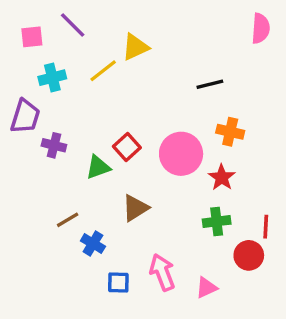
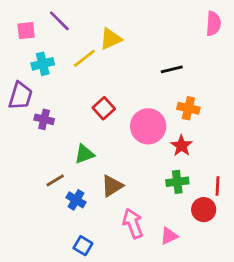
red square: (127, 147) -> (104, 108), moved
green triangle: (98, 167) -> (84, 154), moved
brown triangle: (135, 208) -> (112, 186), moved
blue square: (118, 282) -> (83, 246), moved, turned 30

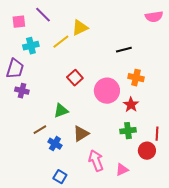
pink semicircle: (213, 24) -> (154, 17), turned 78
purple cross: (44, 119) -> (22, 91), moved

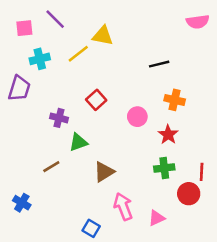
yellow triangle: (80, 28) -> (103, 36), turned 36
purple cross: (22, 91) -> (59, 118), moved
pink circle: (107, 91) -> (137, 117), size x0.6
blue cross: (55, 144) -> (22, 203), moved
blue square: (60, 177) -> (91, 228), moved

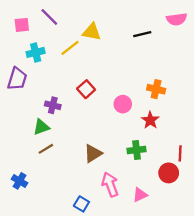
black line: (159, 64) -> (142, 34), moved
green triangle: (78, 142) -> (41, 127), moved
green cross: (164, 168) -> (137, 150), moved

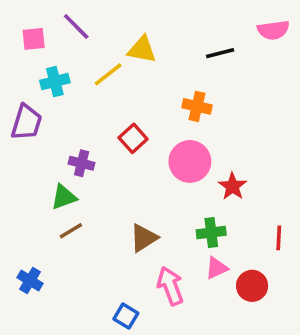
orange cross: (156, 89) -> (197, 106), moved
pink circle: (123, 104) -> (190, 161), size x1.5
red circle: (169, 173) -> (252, 286), moved
pink triangle: (140, 195) -> (217, 268), moved

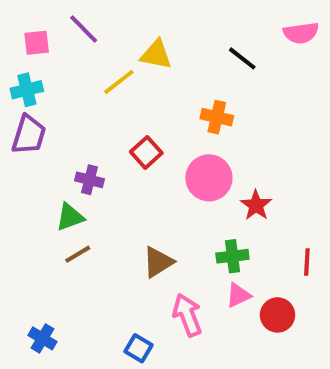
black line: (220, 53) -> (242, 58), turned 52
cyan cross: (55, 82) -> (27, 90), moved
blue cross: (30, 280) -> (43, 338), moved

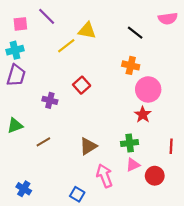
orange cross: (217, 117) -> (131, 65), moved
pink circle: (209, 178) -> (148, 89), moved
green triangle: (70, 217) -> (15, 125), moved

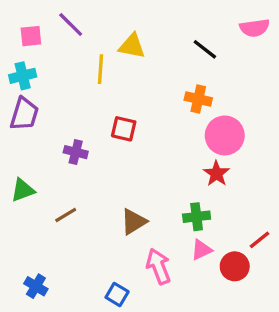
yellow line: (66, 46) -> (100, 69), turned -48
red square: (82, 85) -> (124, 129), turned -35
red line: (171, 146) -> (260, 240), moved, turned 48

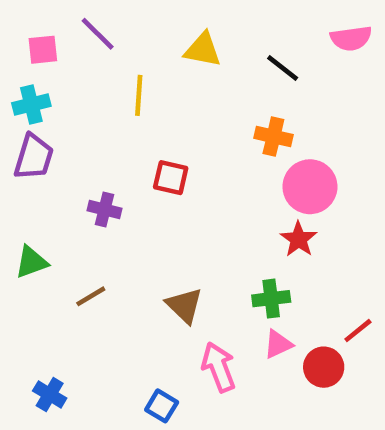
yellow triangle: (132, 46) -> (203, 50), moved
brown triangle: (134, 222) -> (184, 305), turned -44

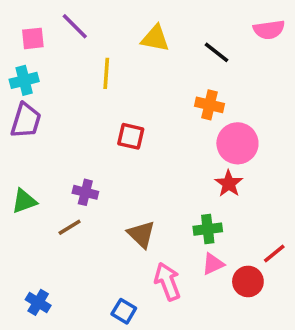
purple cross: (104, 210) -> (85, 192), moved

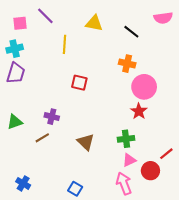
pink arrow: (168, 281) -> (124, 183), moved

